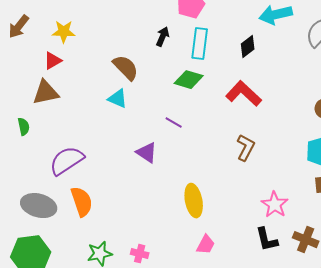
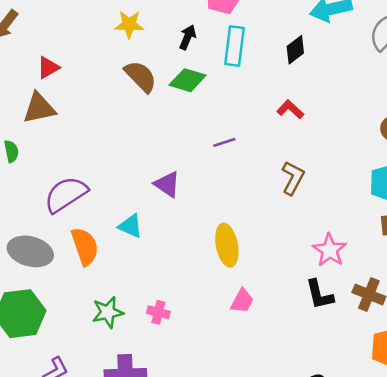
yellow star: (64, 32) -> (129, 24), moved
green diamond: (189, 80) -> (188, 80), moved
red L-shape: (244, 94) -> (290, 109), size x0.6
cyan triangle: (118, 99) -> (130, 226), moved
purple line: (174, 123) -> (224, 142), moved, turned -48

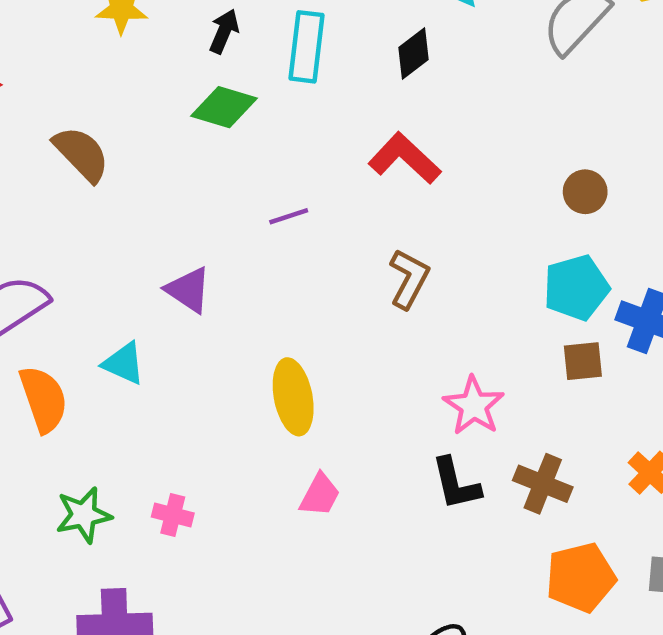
brown semicircle: (141, 76) -> (81, 154), moved
red L-shape: (290, 109) -> (405, 158), size x1.5

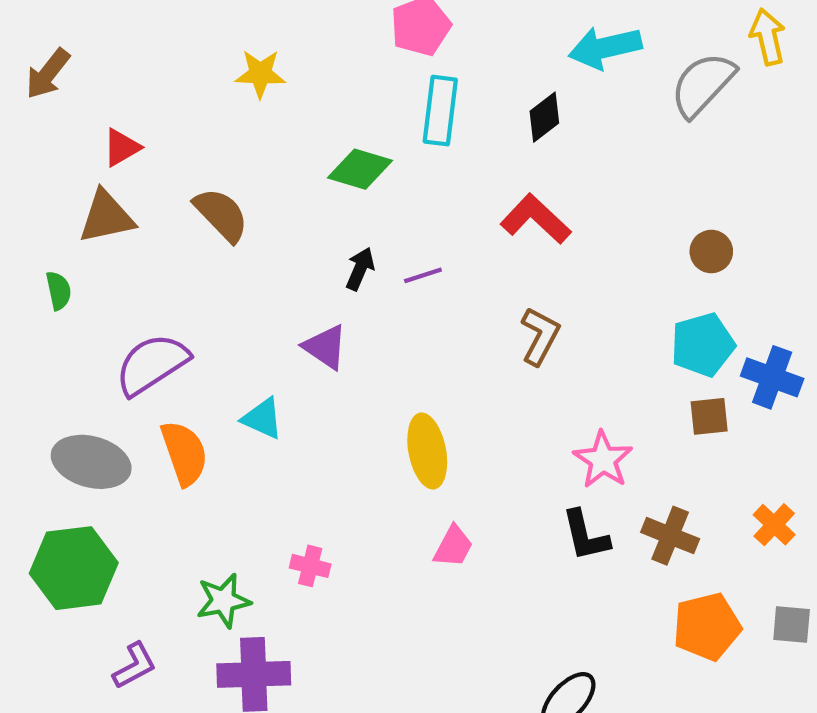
black arrow: (224, 31) -> (360, 269), moved
green star: (84, 515) -> (223, 601), moved

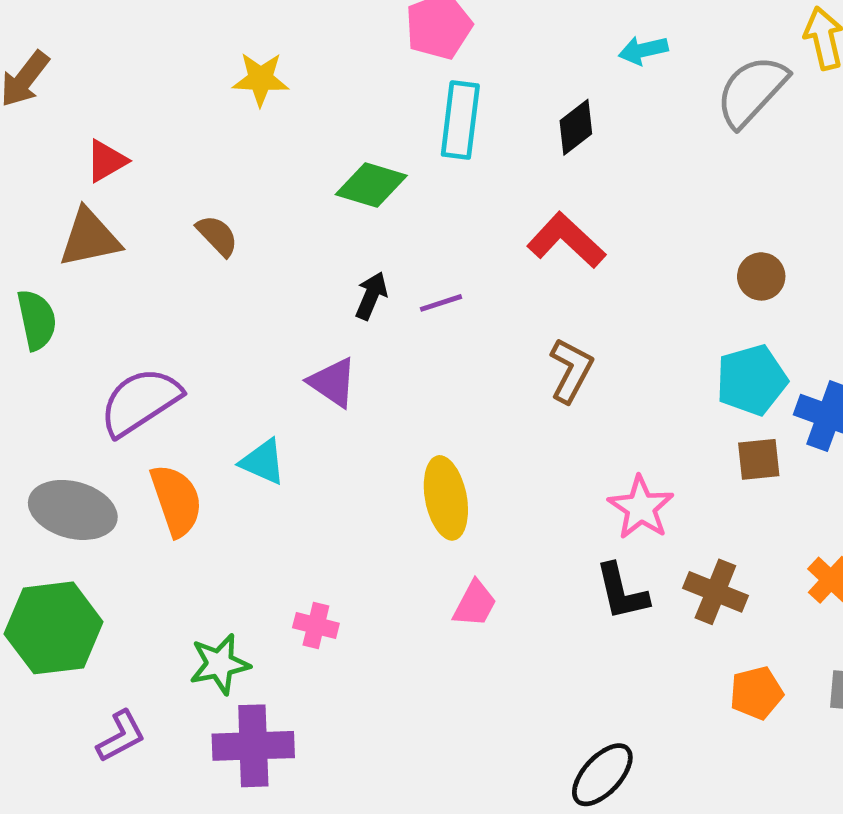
cyan arrow: (605, 48) -> (643, 50), size x0.6
brown semicircle: (221, 215) -> (217, 236), size x0.7
green semicircle: (59, 291) -> (37, 320), size x1.4
orange pentagon: (707, 627) -> (756, 693), size x0.7

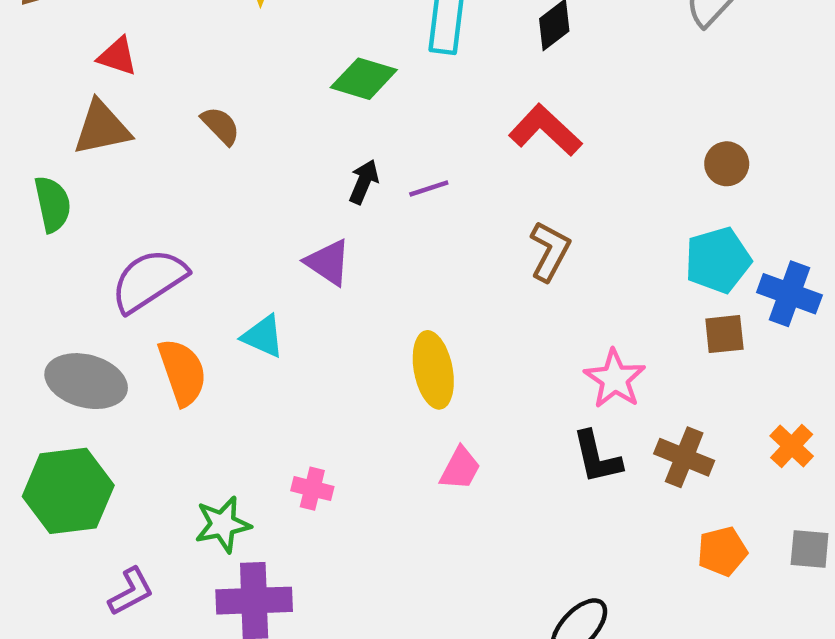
red triangle: (106, 161) -> (117, 56), turned 48

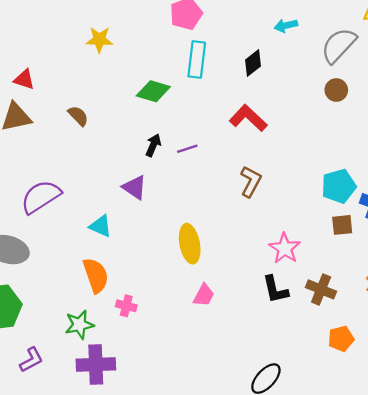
brown circle: (727, 164) -> (336, 90), moved
orange semicircle: (182, 372) -> (96, 275), moved

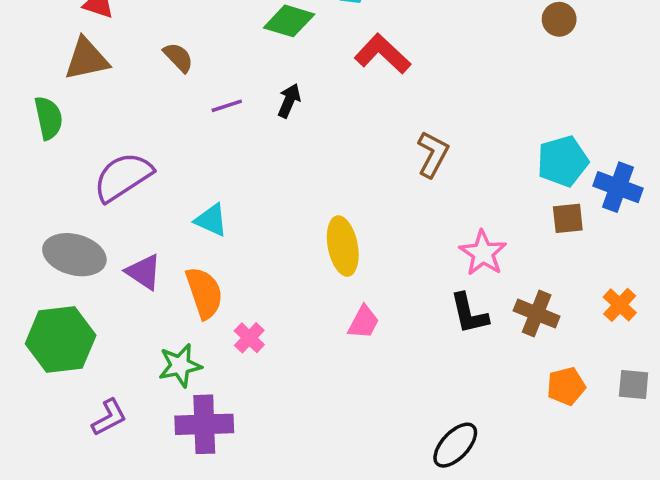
red L-shape: (248, 118) -> (383, 54), moved
purple line: (187, 149) -> (227, 106), moved
purple triangle: (135, 187) -> (144, 272), moved
pink cross: (126, 306) -> (249, 338), turned 30

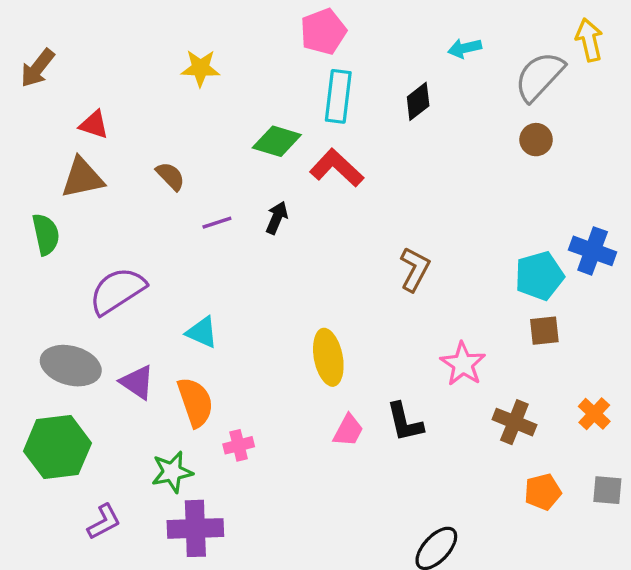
red L-shape: (383, 54) -> (337, 168), moved
blue cross: (618, 187) -> (593, 251), moved
black L-shape: (469, 314) -> (405, 422), moved
pink cross: (249, 338) -> (239, 445), turned 32

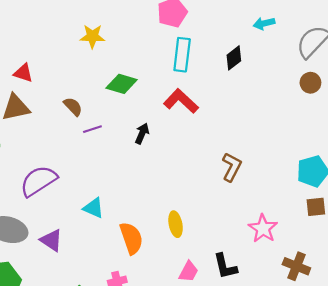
green diamond: (277, 141) -> (122, 84), moved
purple line: (217, 223) -> (92, 129), moved
yellow ellipse: (328, 357) -> (176, 224), size x0.7
orange semicircle: (195, 402) -> (131, 238), moved

